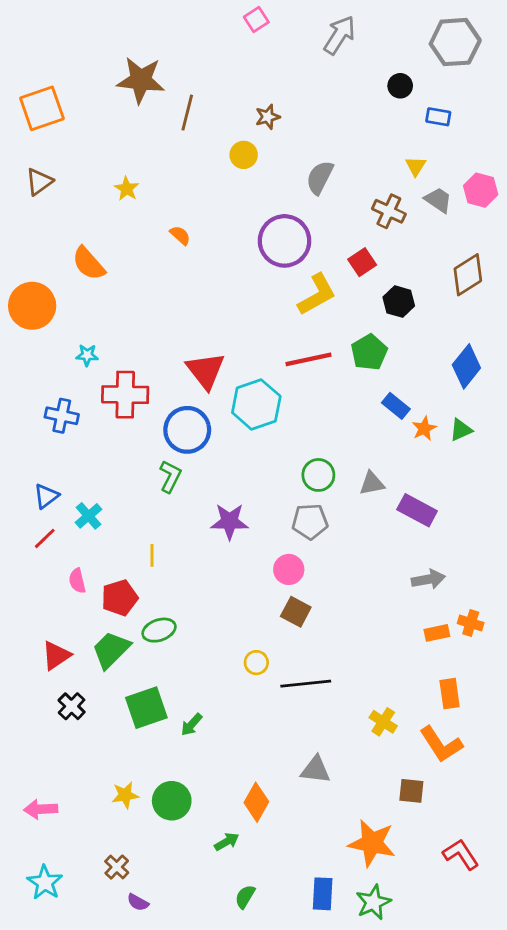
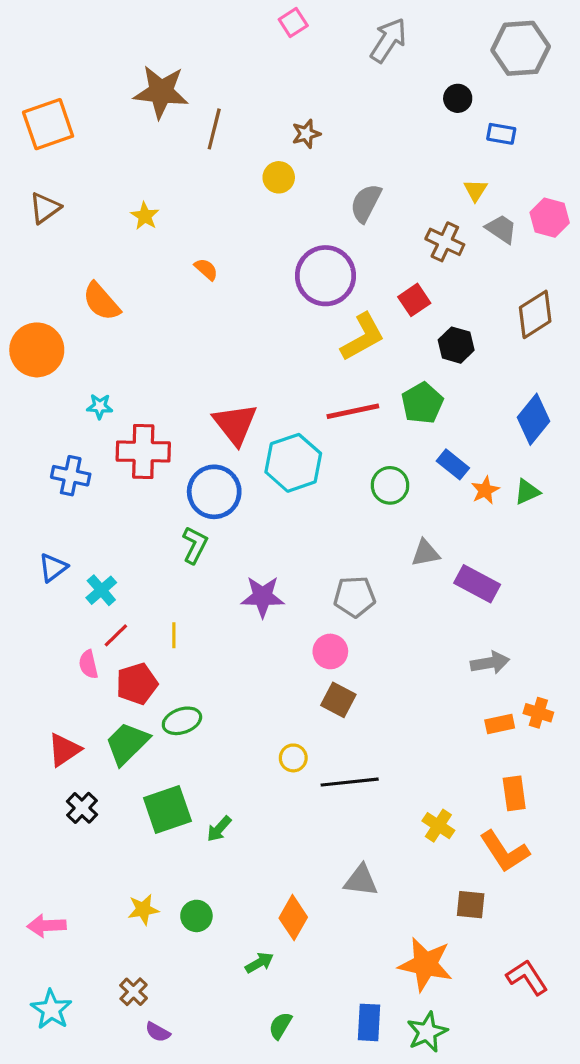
green circle: (318, 475) -> (390, 485), moved
red line: (45, 538) -> (116, 635), moved
green circle: (172, 801) -> (196, 916), size x0.7

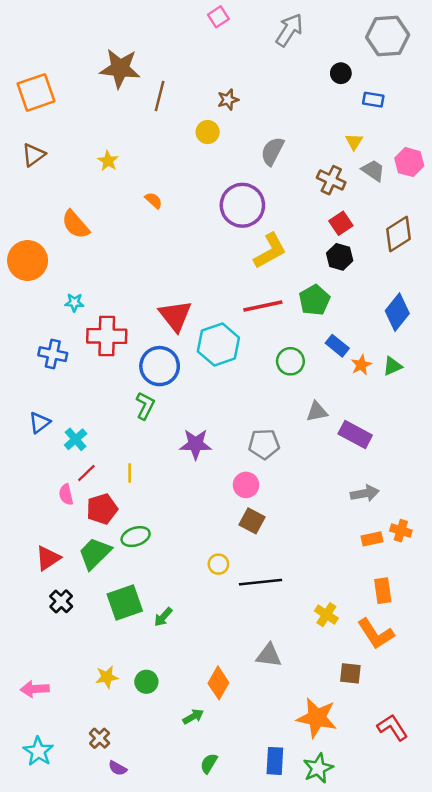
red square: (414, 300) -> (341, 223), moved

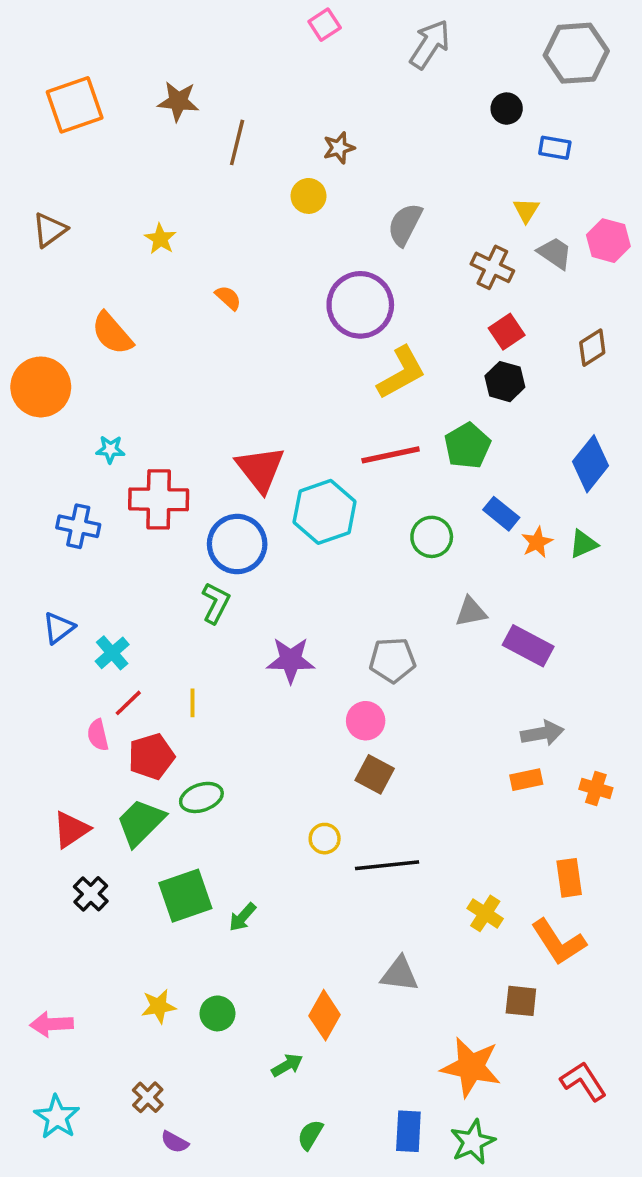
brown star: (120, 68) -> (178, 101), size x0.7
orange square: (36, 92) -> (75, 105), moved
brown diamond: (398, 234) -> (592, 348), size x0.7
orange rectangle: (372, 539) -> (526, 780), moved

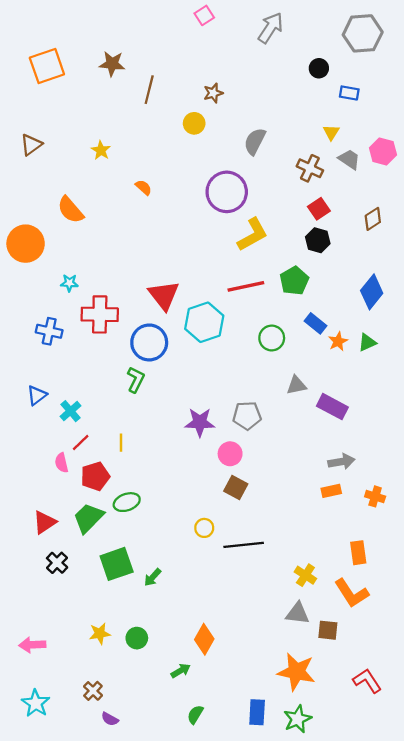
purple star: (291, 660) -> (200, 422), moved
gray triangle: (400, 974) -> (298, 613), moved

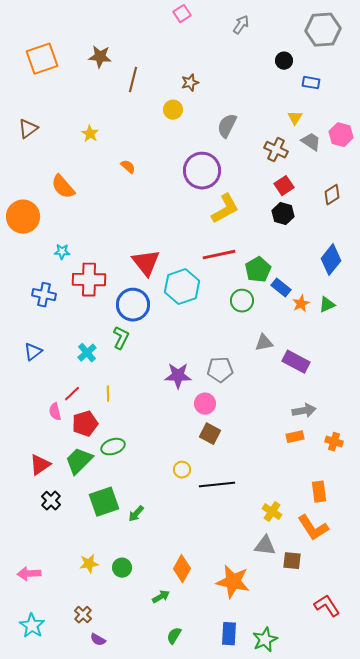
gray arrow: (271, 28) -> (241, 25), size x0.7
green pentagon: (294, 281) -> (258, 270), moved
cyan cross: (71, 411) -> (87, 353), moved
orange star: (296, 672) -> (233, 582), moved

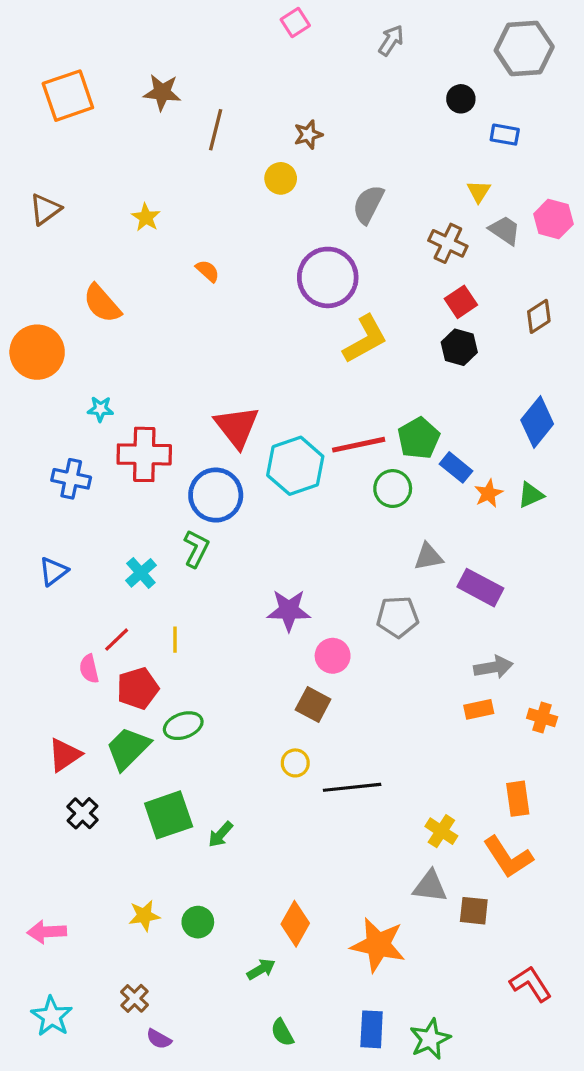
red line: (219, 255) -> (359, 445), moved
gray pentagon: (220, 370) -> (398, 617), moved
brown square: (210, 434) -> (313, 705), moved
green semicircle: (174, 636) -> (282, 1033), turned -60

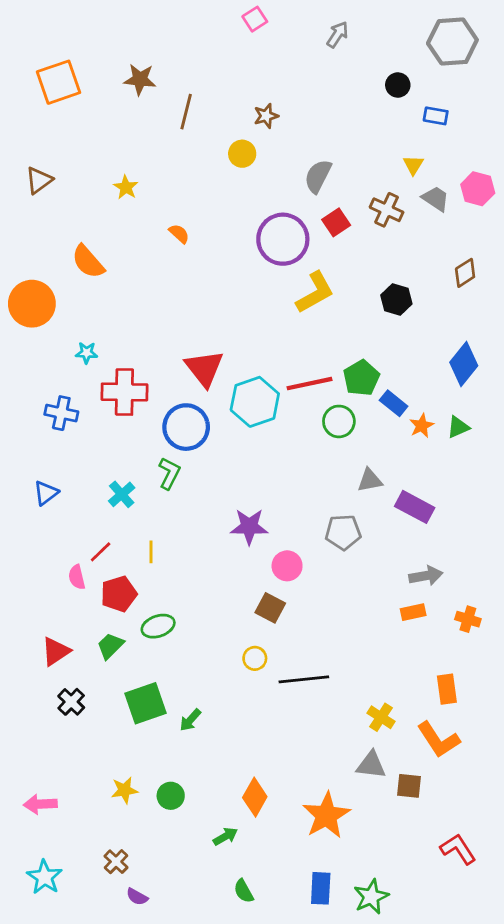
red square: (461, 302) -> (336, 222), moved
green trapezoid: (128, 748) -> (110, 646), size x0.7
orange star: (378, 945) -> (326, 815), turned 30

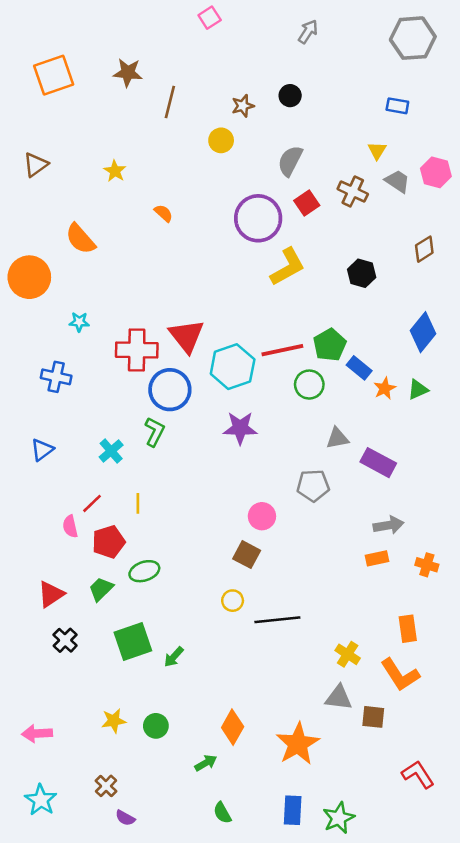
pink square: (255, 19) -> (210, 18), moved
black circle: (398, 85) -> (290, 96), moved
red cross: (124, 392) -> (137, 350), moved
purple star: (249, 527) -> (240, 428), moved

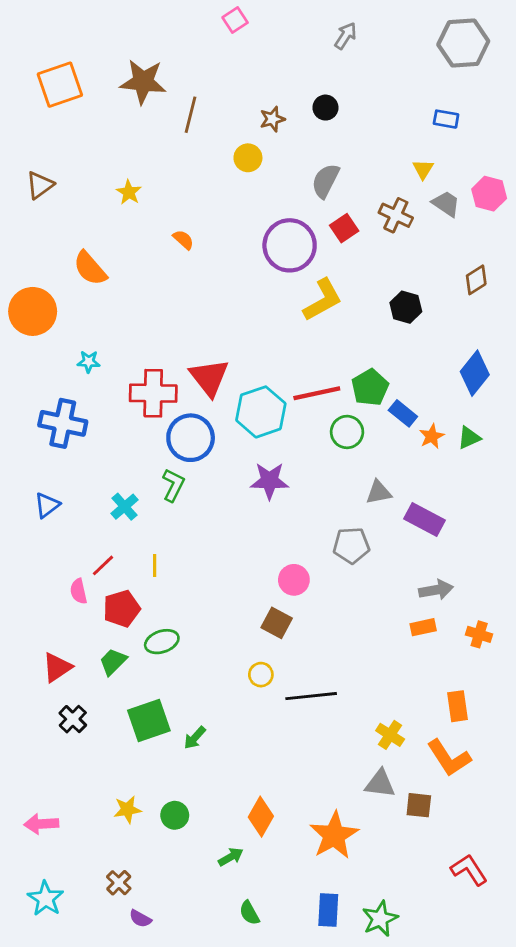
brown star: (128, 73) -> (143, 82), size x1.4
blue cross: (56, 377) -> (63, 423), size x1.4

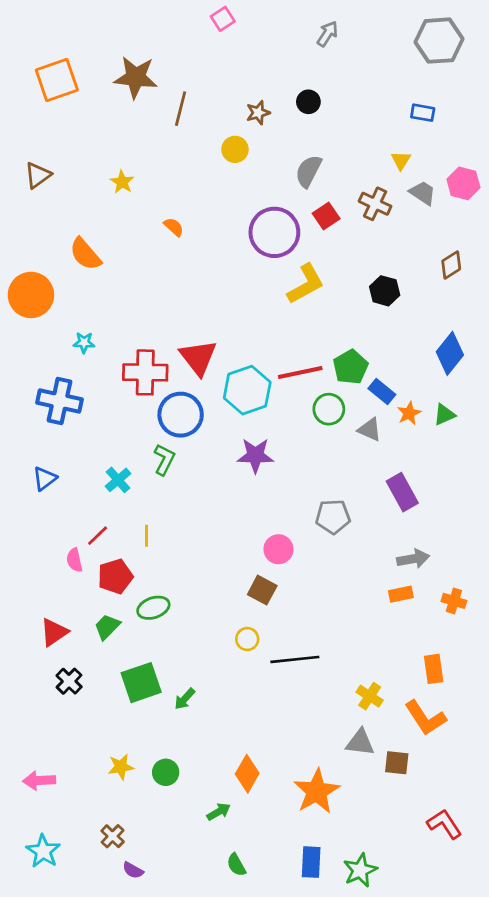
gray triangle: (379, 492) -> (370, 430), moved, turned 35
purple rectangle: (425, 520) -> (402, 492), turned 33

